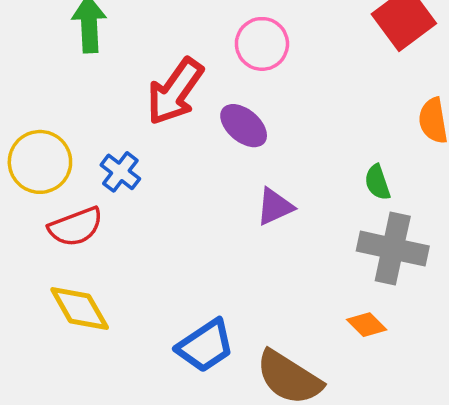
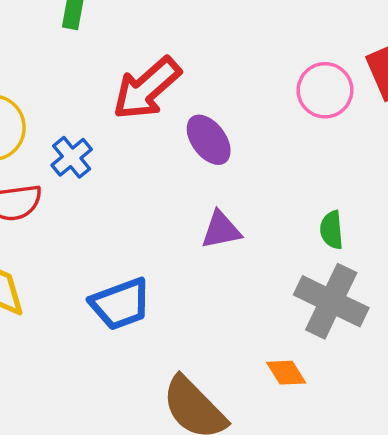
pink circle: (262, 44) -> (325, 90), moved
blue trapezoid: (205, 346) -> (120, 304), moved

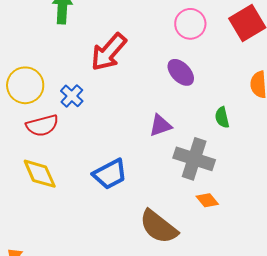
pink circle: (325, 90) -> (190, 24), moved
purple ellipse: (209, 140) -> (181, 72), moved
gray cross: (331, 301) -> (194, 159), moved

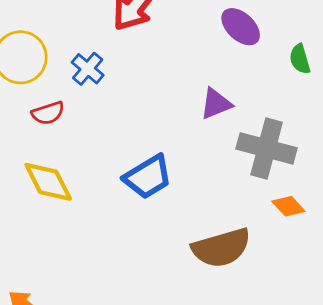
green semicircle: (222, 117) -> (300, 59), moved
red semicircle: (42, 125) -> (48, 113), size x0.7
brown semicircle: (159, 227) -> (221, 248), turned -51

